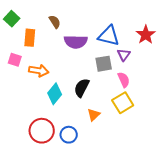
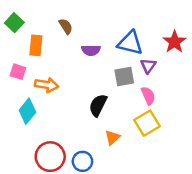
purple semicircle: (76, 42) -> (91, 50), size x0.7
cyan diamond: (55, 94) -> (27, 111), moved

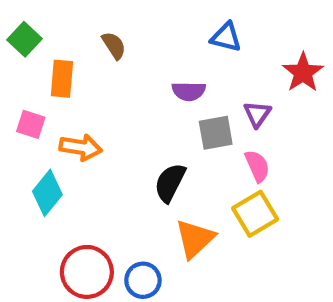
blue triangle: (130, 43) -> (226, 37), moved, size x0.7
purple semicircle: (91, 50) -> (189, 91), moved
orange triangle: (112, 137) -> (195, 239), size x1.5

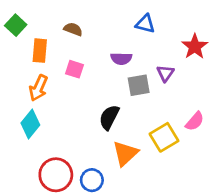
brown semicircle: (114, 45) -> (73, 29), turned -36
pink square: (31, 124) -> (74, 69), moved
orange arrow: (81, 147) -> (38, 88), moved, turned 105
pink semicircle: (257, 166) -> (195, 121), moved, turned 65

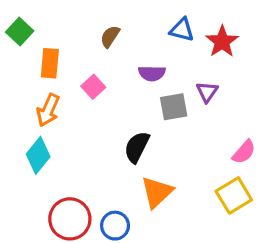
brown semicircle: (73, 29) -> (110, 37), moved, turned -78
red star: (195, 47) -> (222, 42), moved
pink square: (74, 69) -> (93, 87), turned 30
yellow square: (164, 137) -> (234, 195), moved

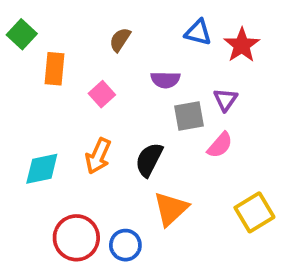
orange arrow: (48, 110) -> (98, 156), moved
pink semicircle: (244, 152) -> (220, 145), moved
cyan diamond: (38, 155) -> (42, 169), turned 39

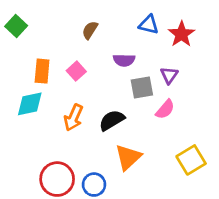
orange rectangle: (55, 69) -> (42, 71), moved
black semicircle: (149, 160) -> (112, 120), turned 32
cyan diamond: (42, 169) -> (30, 104), moved

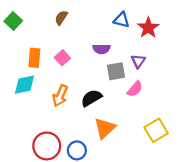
brown semicircle: (90, 30) -> (61, 18), moved

